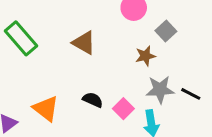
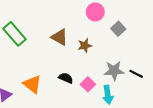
brown star: (145, 56) -> (85, 45), moved

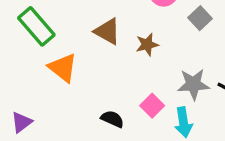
black semicircle: (66, 78) -> (112, 119), moved
orange triangle: (32, 84) -> (63, 68), moved

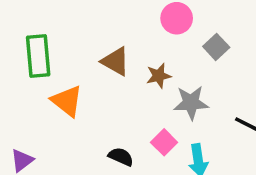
green rectangle: (36, 26) -> (38, 56), turned 36
gray star: (193, 84) -> (191, 103), moved

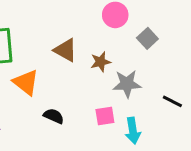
pink square: (164, 142) -> (105, 116), turned 36
black semicircle: (121, 157) -> (54, 116), moved

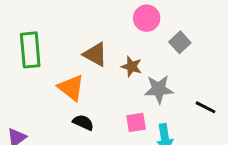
brown star: (101, 62) -> (132, 67), turned 30
orange triangle: (26, 82) -> (71, 88), moved

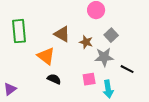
gray square: (180, 42) -> (111, 35), moved
black line: (206, 107) -> (127, 69), moved

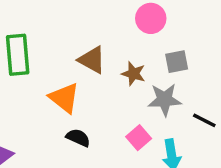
gray square: (111, 35) -> (177, 62), turned 32
pink square: (89, 79) -> (139, 138), turned -32

